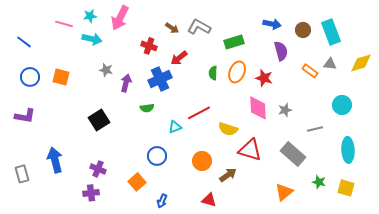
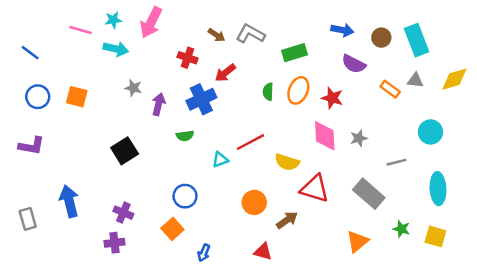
purple semicircle: (281, 51) -> (354, 64), turned 132
blue circle: (157, 156) -> (185, 196), moved

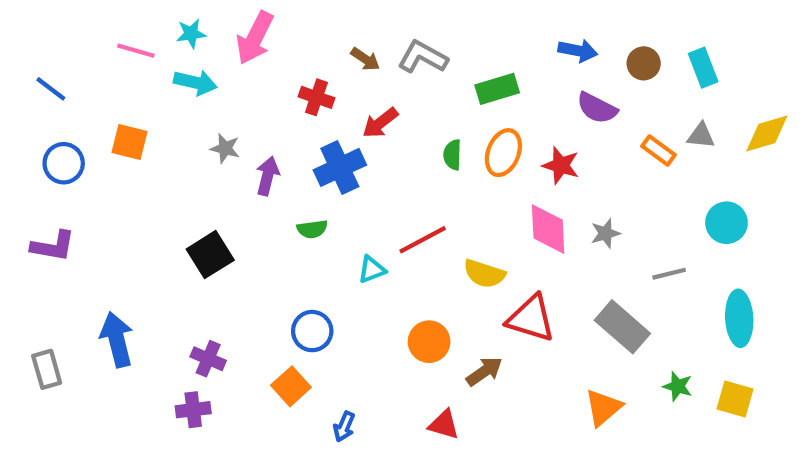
cyan rectangle: (417, 40) -> (703, 68), size x0.7
orange square: (77, 97) -> (130, 142), moved

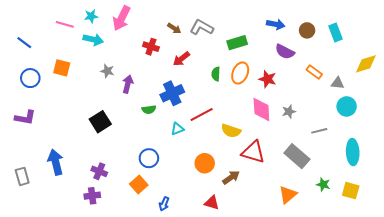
gray triangle: (701, 136) -> (337, 83), moved
blue cross: (340, 167) -> (172, 93), moved

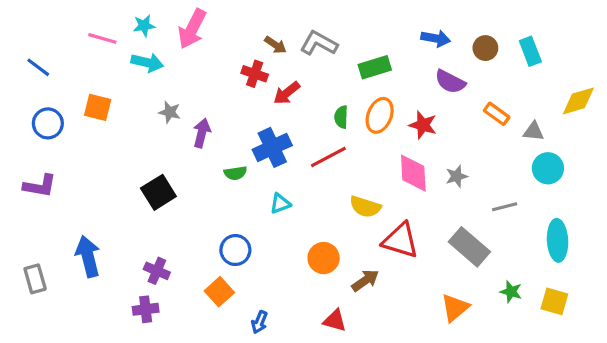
red cross: (151, 47) -> (255, 74), moved
red line: (202, 115) -> (328, 157), moved

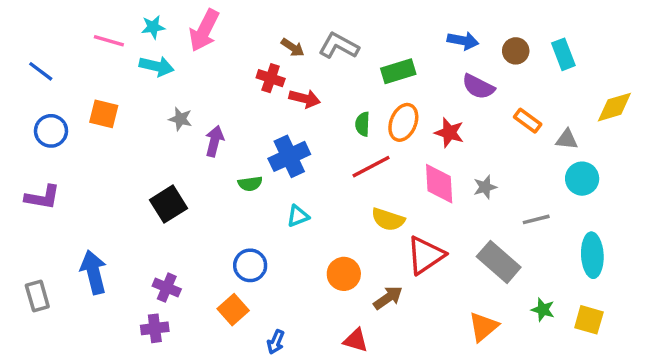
red arrow: (287, 93) -> (305, 99), turned -128
red line: (328, 157) -> (371, 167), moved
red triangle: (400, 240) -> (425, 255), turned -51

